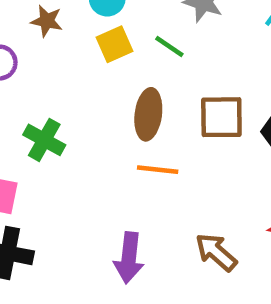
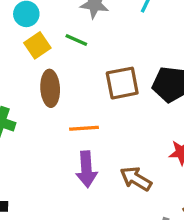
brown ellipse: (148, 114) -> (50, 88), moved
purple arrow: (129, 258) -> (86, 169), moved

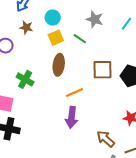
orange line: (84, 128) -> (75, 92), turned -30
brown arrow: (136, 179) -> (106, 139), moved

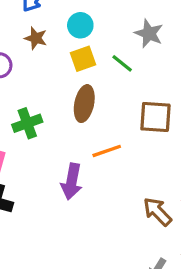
green cross: (25, 79) -> (27, 123), turned 36
purple arrow: (72, 117) -> (72, 181), moved
brown arrow: (106, 139) -> (157, 212), moved

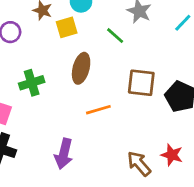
yellow square: (83, 59) -> (67, 27), moved
purple arrow: (72, 181) -> (64, 154), moved

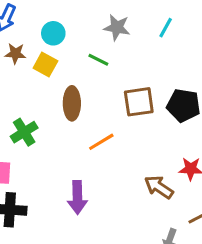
yellow square: (67, 27) -> (45, 65), turned -30

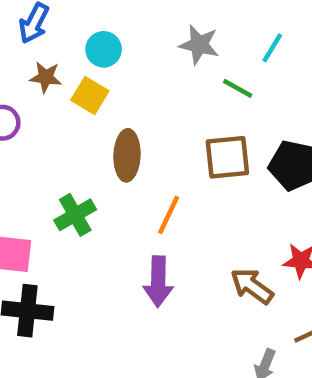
green line: (98, 60) -> (238, 88), moved
green cross: (24, 132) -> (75, 215), moved
orange line: (101, 142) -> (169, 215), turned -36
purple arrow: (77, 197) -> (158, 281), moved

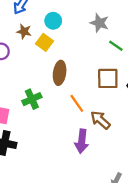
orange line: (169, 215) -> (77, 103), turned -66
purple arrow: (158, 281) -> (82, 141), moved
brown arrow: (252, 286) -> (100, 120), moved

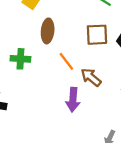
green cross: (32, 99) -> (20, 59), turned 30

